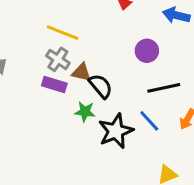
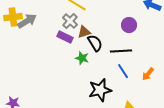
brown triangle: (81, 72) -> (84, 32), turned -40
black line: (164, 88) -> (121, 51), moved
black star: (116, 131) -> (100, 90), moved

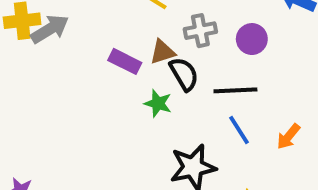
gray cross: (70, 21) -> (200, 31), moved, turned 35

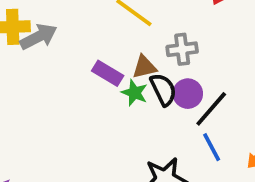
purple circle: (252, 39) -> (188, 94), moved
black line: (235, 90) -> (211, 109), turned -51
green star: (158, 103) -> (134, 93), moved

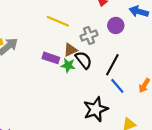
purple circle: (188, 94) -> (116, 25), moved

